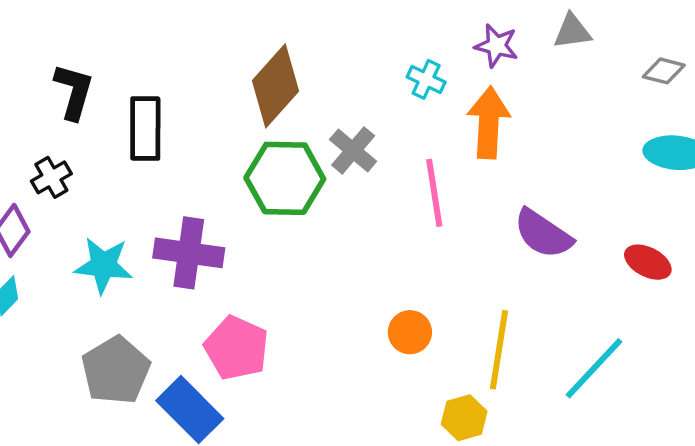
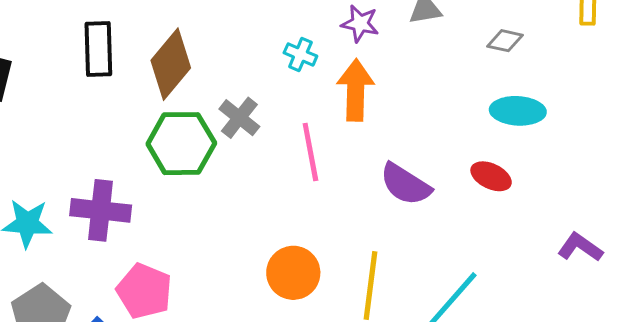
black rectangle: (145, 128) -> (98, 49), moved
red ellipse: (648, 262) -> (491, 176), moved
orange circle: (410, 332) -> (293, 273), size x1.4

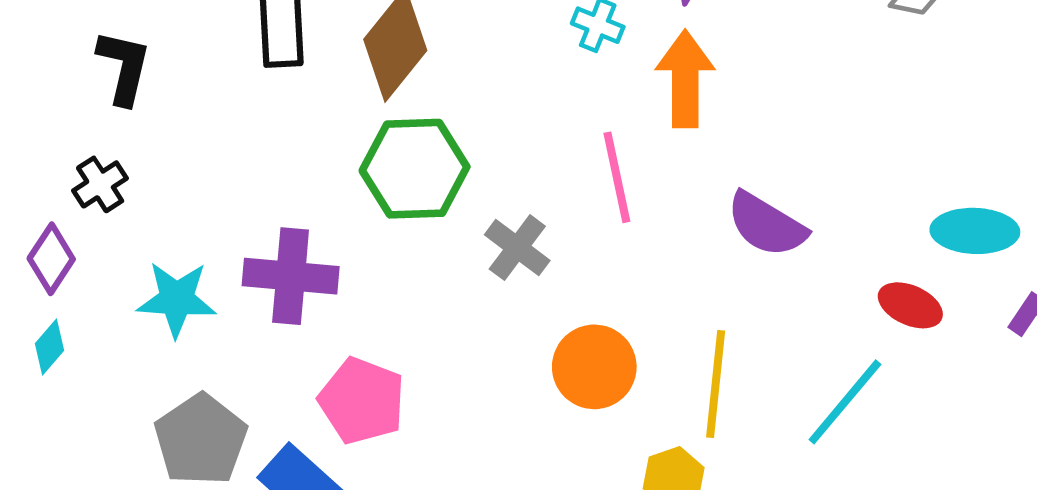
cyan ellipse: (518, 111) -> (975, 231), moved
gray cross: (239, 118) -> (517, 248), moved
red ellipse: (491, 176) -> (910, 305), moved

